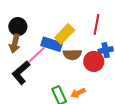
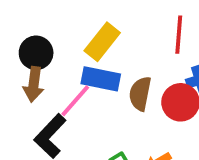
yellow rectangle: (65, 34) -> (102, 42), moved
brown semicircle: (72, 54) -> (140, 94), turned 108

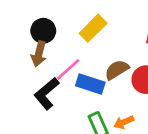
blue rectangle: (101, 79) -> (90, 84), moved
brown semicircle: (140, 94) -> (117, 70), turned 40

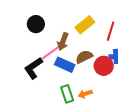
yellow rectangle: (93, 28) -> (85, 25), moved
brown arrow: (39, 54) -> (63, 42), moved

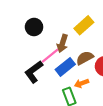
blue rectangle: (65, 65) -> (65, 67), turned -60
orange arrow: (85, 94) -> (82, 83), moved

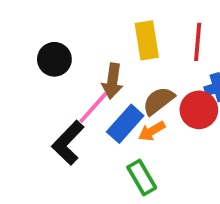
yellow rectangle: (84, 25) -> (147, 40), turned -48
orange arrow: (82, 83) -> (152, 131), moved

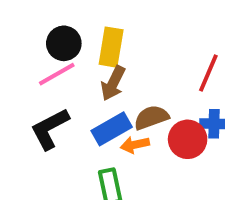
yellow rectangle: (147, 40) -> (111, 47), moved
pink line: (93, 107) -> (57, 74), moved

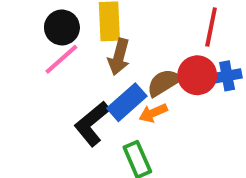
black L-shape: (50, 129) -> (92, 124), moved
red circle: (188, 139) -> (197, 75), moved

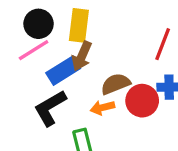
red circle: (197, 75) -> (142, 101), moved
blue rectangle: (127, 102) -> (63, 71), moved

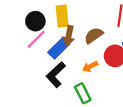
brown semicircle: (116, 84) -> (94, 35), moved

